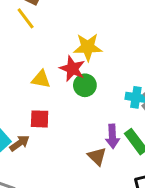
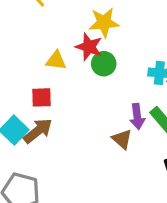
red square: (40, 119) -> (41, 97), moved
brown arrow: (20, 143) -> (38, 131), size x1.4

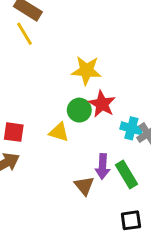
red star: (89, 47) -> (102, 104), moved
yellow triangle: (56, 61) -> (59, 132), moved

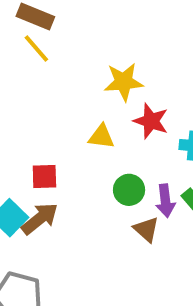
green circle: (79, 110) -> (129, 190), moved
yellow triangle: (59, 132) -> (101, 137), moved

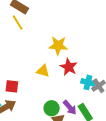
green circle: (129, 190) -> (52, 108), moved
purple arrow: (165, 201) -> (70, 107), turned -42

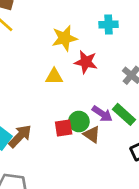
cyan cross: (88, 82) -> (109, 24), moved
red square: (12, 86) -> (64, 128), moved

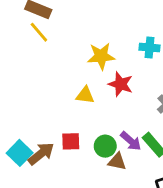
red square: (64, 128) -> (71, 141), moved
brown triangle: (92, 134) -> (117, 161), turned -30

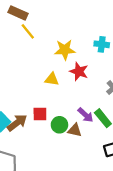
yellow line: (39, 32) -> (28, 31), moved
green circle: (105, 146) -> (59, 125), moved

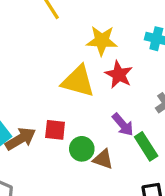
yellow triangle: (52, 79) -> (78, 81), size x1.6
purple arrow: (86, 115) -> (123, 125), moved

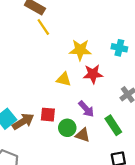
red star: (119, 74) -> (93, 74), turned -30
yellow triangle: (78, 81) -> (64, 79), size x0.6
purple arrow: (123, 125) -> (86, 109), moved

